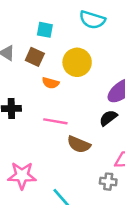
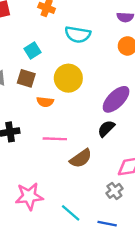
cyan square: (45, 30) -> (32, 50), turned -35
brown semicircle: (79, 144) -> (81, 158), turned -50
gray cross: (108, 182) -> (114, 191), turned -35

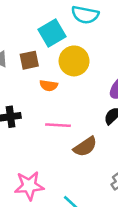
cyan square: (32, 50) -> (52, 33), moved, size x1.5
brown square: (26, 78) -> (29, 60), turned -30

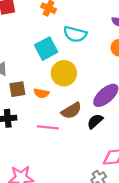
brown square: (29, 60) -> (17, 89), moved
brown semicircle: (85, 147) -> (71, 111), moved

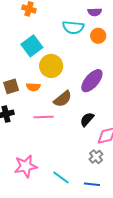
cyan semicircle: (75, 34) -> (73, 27), moved
black semicircle: (95, 121) -> (87, 119), moved

